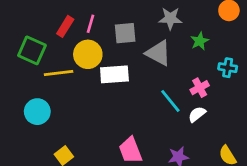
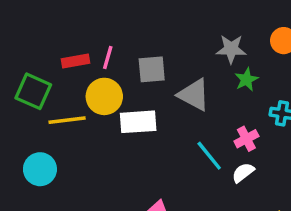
gray star: (170, 18) -> (231, 49), moved
red rectangle: (65, 26) -> (75, 61), turned 48

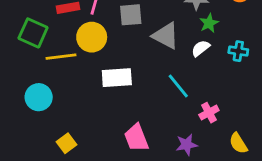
white rectangle: (138, 122) -> (117, 78), moved
pink cross: (246, 139) -> (209, 113), moved
white semicircle: (243, 173) -> (201, 48), moved

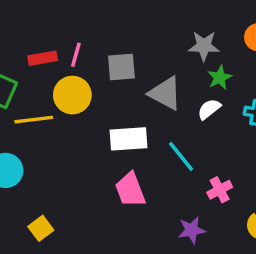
white rectangle: (117, 78) -> (128, 139), moved
pink trapezoid: (136, 138) -> (130, 190), moved

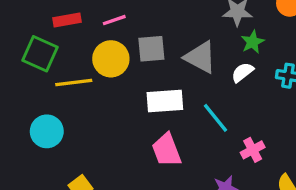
pink line: (76, 55) -> (114, 20), turned 55
red rectangle: (43, 58) -> (67, 20), moved
gray square: (121, 67) -> (151, 49), moved

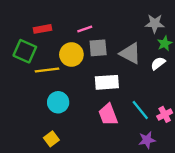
pink line: (114, 20) -> (85, 29), moved
cyan line: (215, 118) -> (140, 110), moved
cyan circle: (47, 131) -> (58, 102), moved

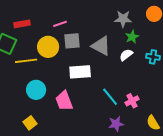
pink trapezoid: (108, 114) -> (64, 101), moved

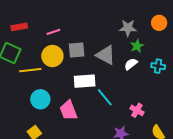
red rectangle: (22, 24) -> (19, 27), moved
pink line: (60, 24) -> (53, 32), moved
cyan line: (110, 97) -> (105, 97), moved
pink cross: (132, 101) -> (137, 110), turned -32

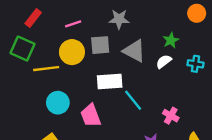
red rectangle: (19, 27) -> (33, 18), turned -42
gray star: (128, 28) -> (119, 19), moved

